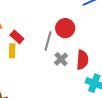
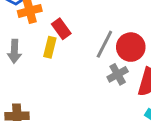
red circle: (65, 28) -> (131, 47), moved

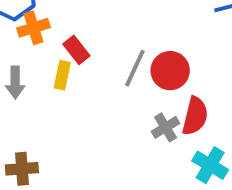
gray cross: (118, 74) -> (166, 127), moved

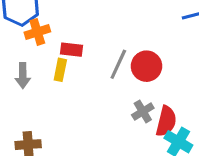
red rectangle: (76, 50) -> (72, 50), turned -45
red semicircle: (195, 116) -> (166, 121), moved

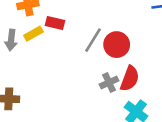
yellow rectangle: (60, 70) -> (33, 34), moved, turned 42
red semicircle: (166, 121) -> (130, 79), moved

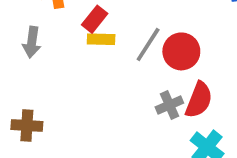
red rectangle: (55, 23) -> (95, 19), turned -66
yellow rectangle: (33, 34) -> (101, 39), moved, turned 30

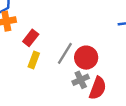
yellow rectangle: (101, 39) -> (34, 60), moved, turned -70
gray cross: (169, 105) -> (81, 80), moved

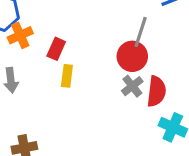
gray line: (65, 53) -> (141, 32), moved

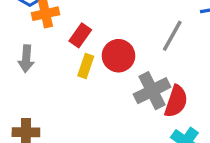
red circle: (132, 56) -> (118, 56), moved
gray cross: (132, 86) -> (152, 91), size x1.5

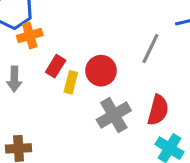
red rectangle: (80, 35) -> (56, 66), moved
gray cross: (152, 91) -> (114, 115), moved

